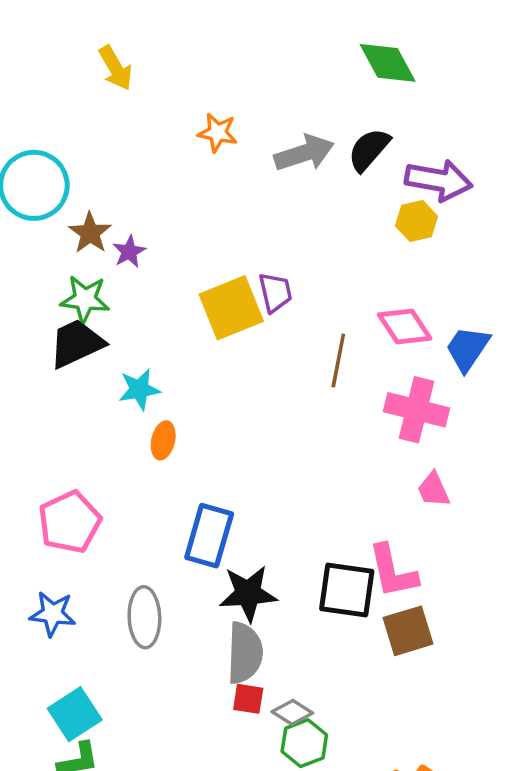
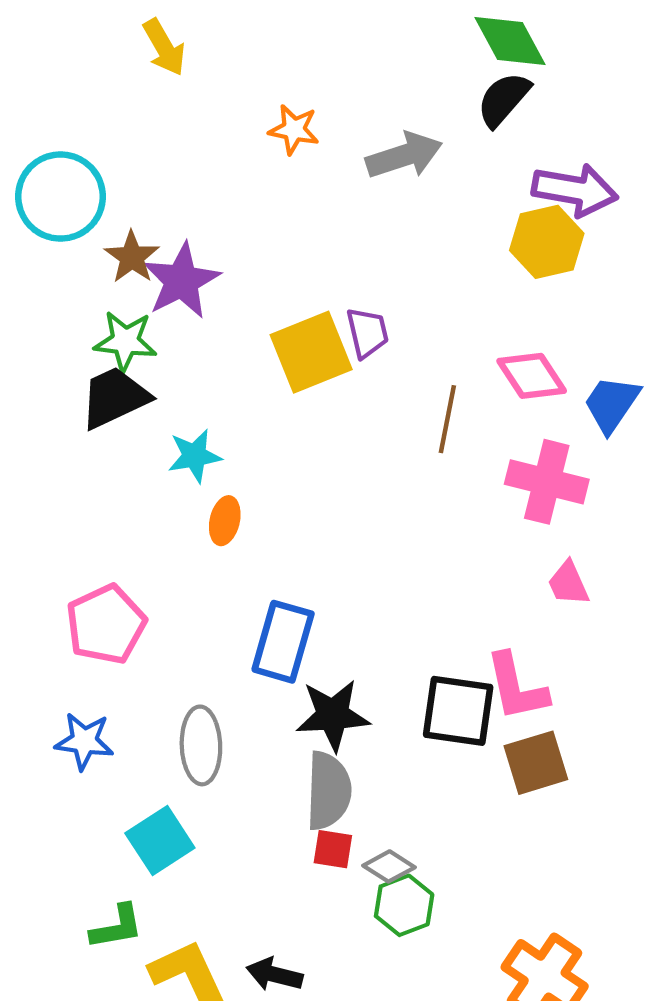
black semicircle: (369, 150) -> (504, 99), moved
yellow hexagon: (416, 221) -> (547, 242), size x1.4
purple star: (129, 252) -> (182, 281), size x1.8
cyan square: (75, 714) -> (160, 841), moved

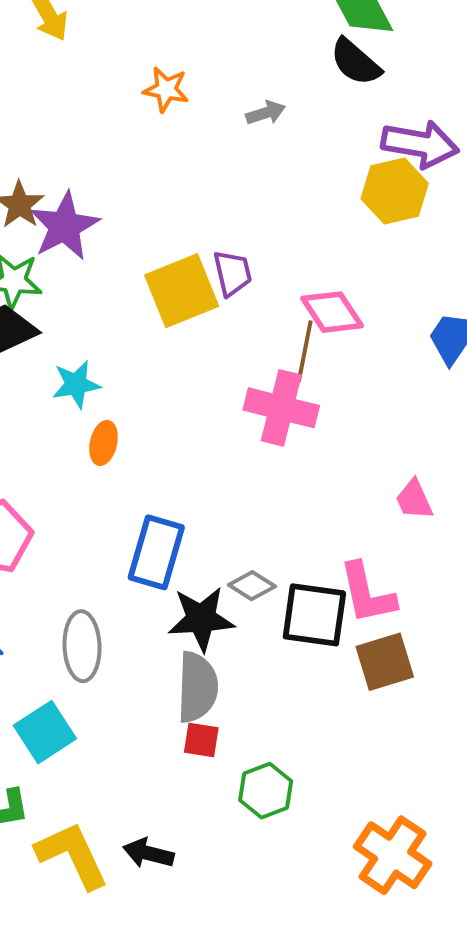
black semicircle: (504, 99) -> (355, 62), turned -90
gray arrow: (404, 155) -> (266, 113), size x0.6
pink diamond: (532, 376) -> (332, 312), moved
pink cross: (547, 482) -> (281, 408), moved
gray diamond: (389, 866) -> (252, 586), moved

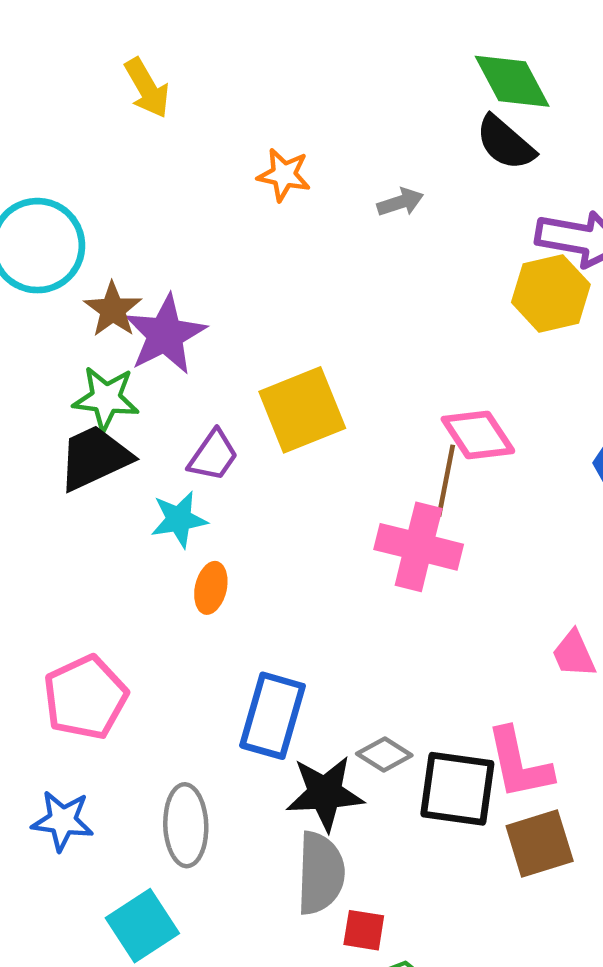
purple trapezoid: (232, 273) -> (213, 456), moved, turned 48
red square: (201, 740) -> (364, 930), moved

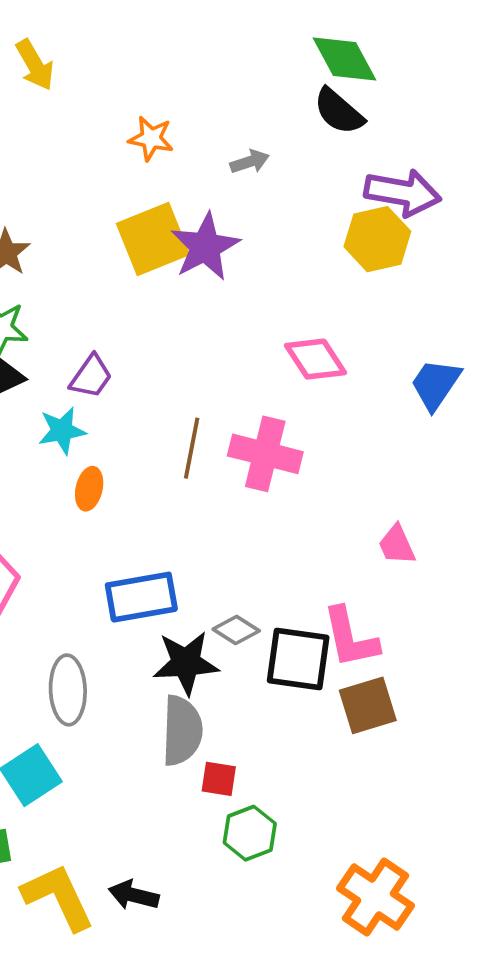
purple star: (165, 335) -> (205, 247), moved
yellow square: (302, 410) -> (153, 239), moved
brown line: (446, 481) -> (192, 448), moved
blue rectangle: (272, 716) -> (141, 597), turned 64

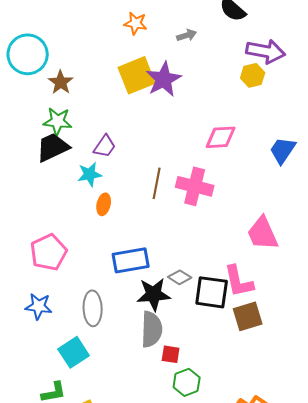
yellow hexagon: (377, 239) -> (253, 75), size x0.7
pink diamond: (316, 359) -> (221, 137), turned -60
pink trapezoid: (397, 545) -> (263, 233), size x1.6

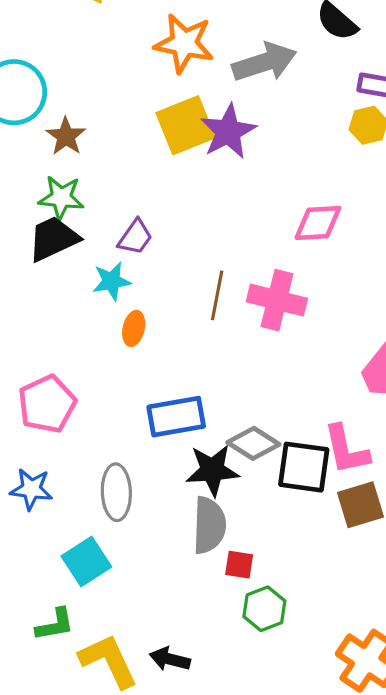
orange star: (136, 23) -> (184, 43), size x1.6
gray arrow: (187, 35) -> (264, 62), size x2.0
gray diamond: (180, 277) -> (253, 443), size x1.4

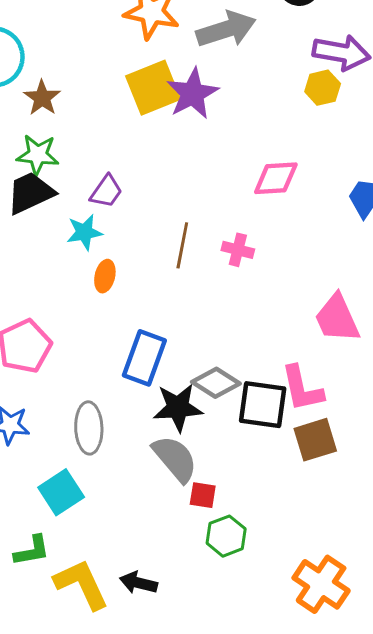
pink cross: (277, 300) -> (238, 250), size x0.6
blue rectangle: (176, 417) -> (144, 358), turned -60
gray semicircle: (209, 525) -> (175, 459), turned -42

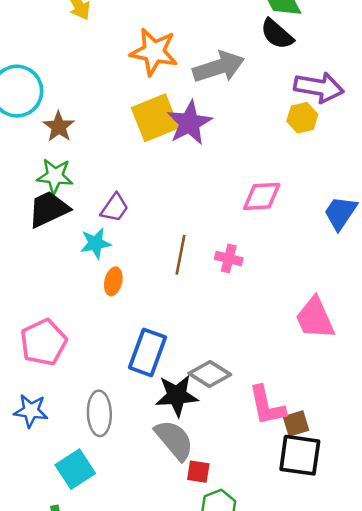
pink L-shape: (302, 389) -> (267, 406), moved
black square: (263, 405) -> (300, 455), moved
brown square: (315, 440) -> (296, 423), size x0.7

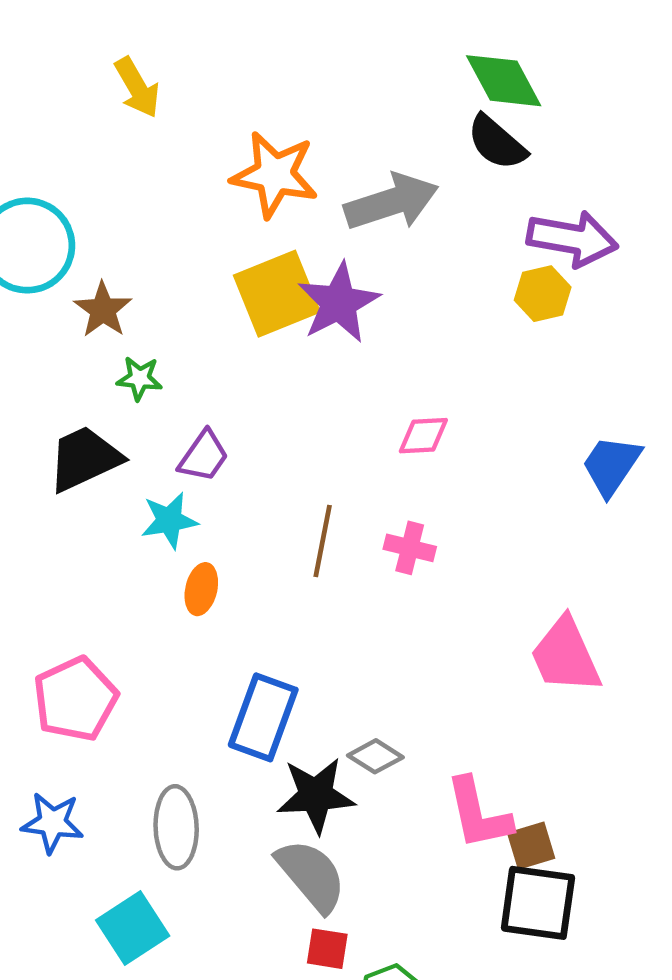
green star: (55, 176) -> (139, 378), moved, size x0.7
pink diamond: (262, 196) -> (423, 436), moved, size x0.7
gray diamond: (210, 374) -> (375, 756), size x0.7
red square: (198, 472) -> (327, 949), moved

